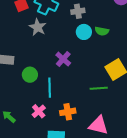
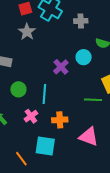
gray star: (38, 27) -> (27, 32), moved
cyan circle: (84, 32) -> (84, 57), moved
green circle: (30, 75) -> (18, 89), moved

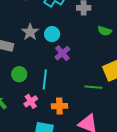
gray star: (27, 32) -> (30, 32), moved
cyan circle: (84, 57) -> (52, 34), moved

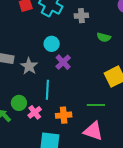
gray star: (30, 32) -> (29, 66), moved
green circle: (19, 74) -> (19, 103), moved
green line: (93, 87) -> (96, 105), moved

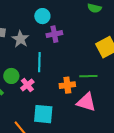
purple cross: (63, 62) -> (54, 34), turned 35
orange cross: (64, 115) -> (67, 85), moved

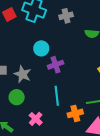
cyan line: (39, 62) -> (57, 96), moved
green circle: (11, 76) -> (17, 97), moved

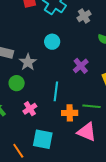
gray cross: (66, 16) -> (84, 16), turned -32
purple cross: (56, 65) -> (81, 66), moved, turned -35

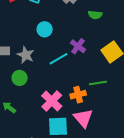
cyan line: (56, 91) -> (58, 59), moved, turned 66
pink cross: (30, 109) -> (52, 101), moved, size x1.5
pink triangle: (87, 132) -> (83, 118), moved, turned 40

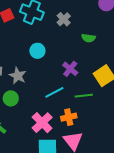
cyan line: (58, 59) -> (54, 92), moved
green line: (98, 83) -> (84, 96), moved

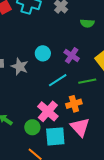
cyan circle: (37, 51) -> (43, 53), moved
green circle: (11, 98) -> (32, 127), moved

